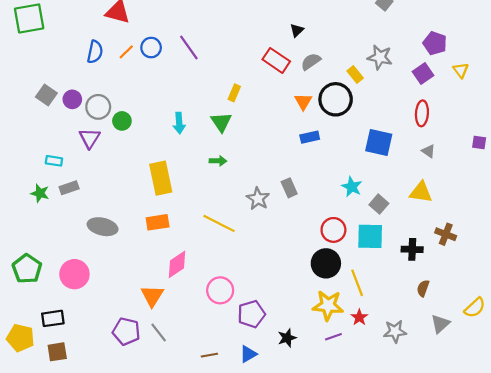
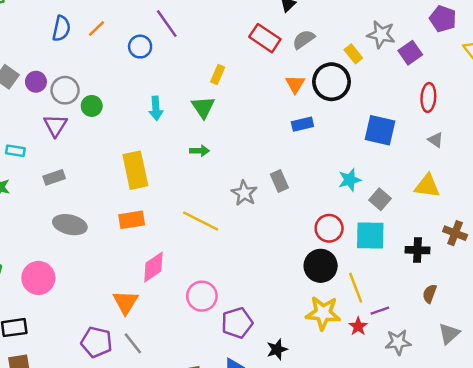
blue circle: (151, 48) -> (140, 47), moved
purple square: (423, 73) -> (410, 53), moved
cyan star: (352, 187) -> (350, 180), turned 30
gray rectangle: (69, 188) -> (54, 177), moved
purple line: (333, 337) -> (380, 311), moved

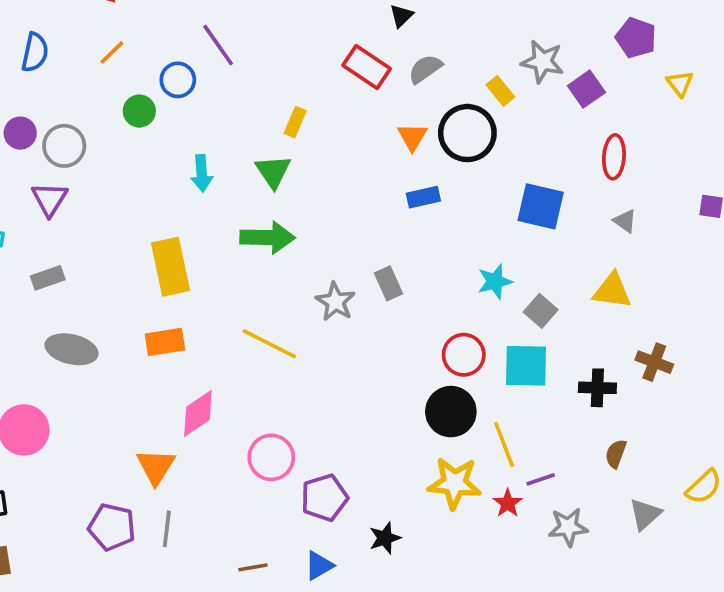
blue semicircle: (61, 28) -> (35, 52), moved
green circle: (92, 106) -> (139, 111), moved
green arrow: (199, 151) -> (268, 237), size x1.8
gray line: (133, 343) -> (167, 529), turned 45

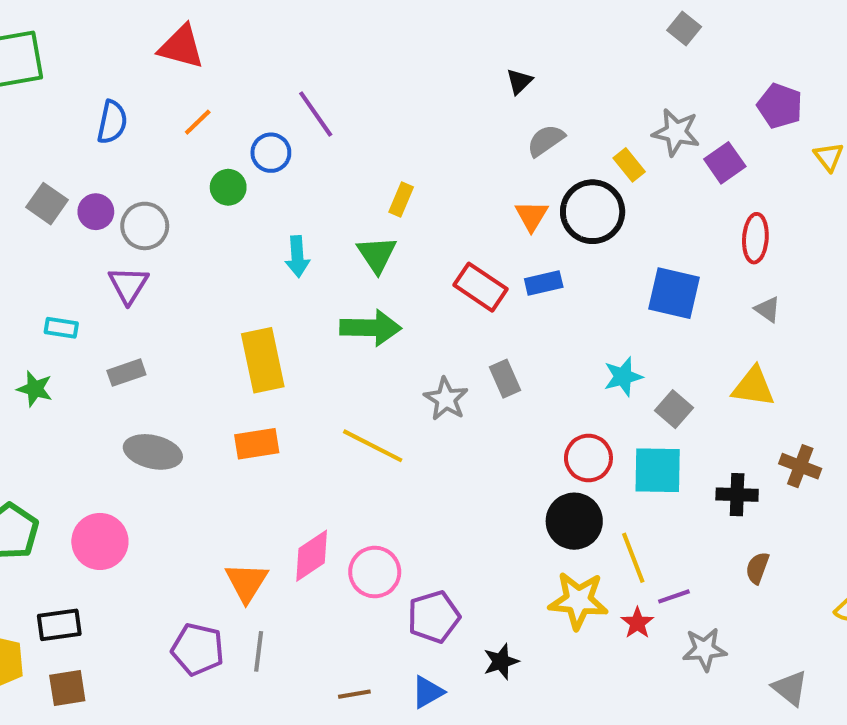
red rectangle: (367, 67) -> (481, 287), moved
pink diamond: (198, 413) -> (312, 556), moved
gray triangle: (645, 514) -> (790, 688), moved, turned -39

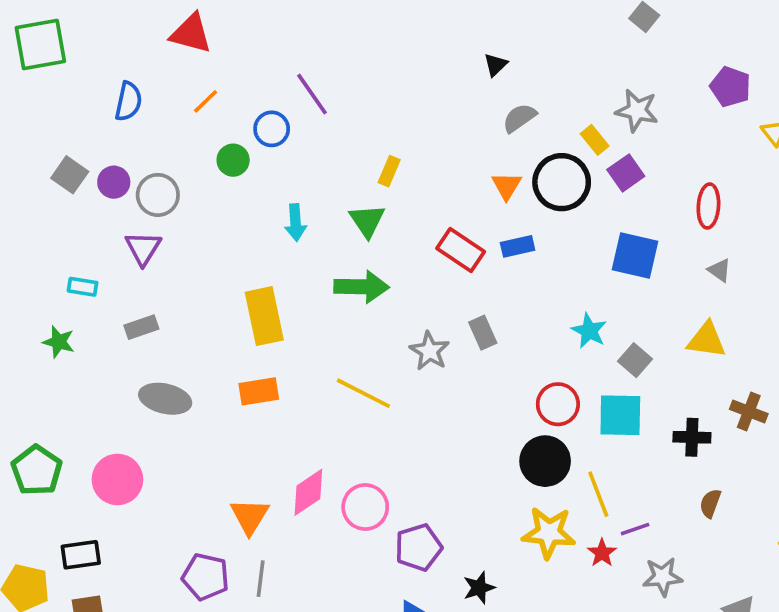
purple square: (725, 163) -> (626, 173), moved
cyan star: (623, 377) -> (589, 331), turned -30

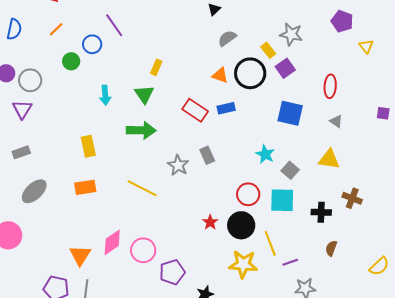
orange triangle: (507, 186) -> (220, 75), turned -42
yellow rectangle: (264, 316) -> (88, 146), size x0.7
gray ellipse: (165, 399) -> (34, 191), turned -56
red star: (602, 553) -> (210, 222), moved

